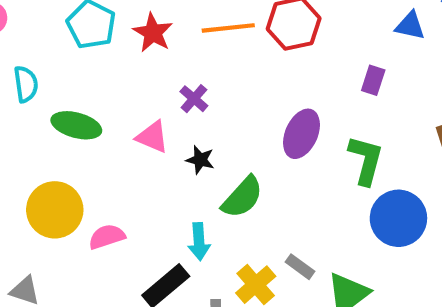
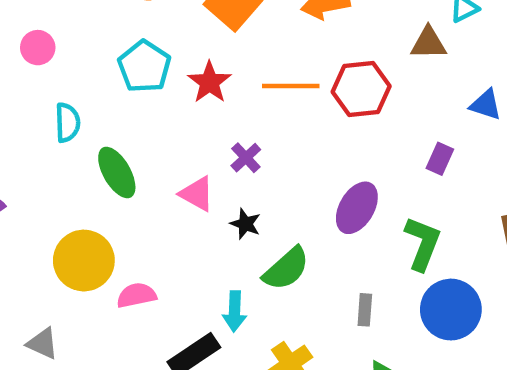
green ellipse: (76, 125) -> (117, 172), turned 39
gray rectangle: (300, 267) -> (365, 310), moved, turned 52

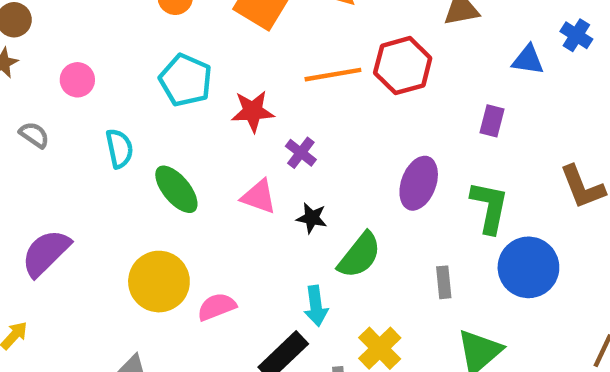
red star: (209, 82) -> (253, 111), moved, turned -30

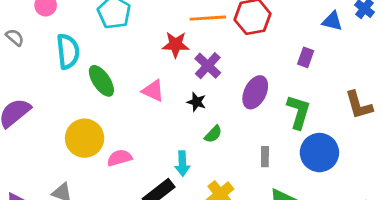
red star: (253, 111) -> (176, 45), moved
cyan semicircle: (119, 149) -> (68, 51), size x1.4
purple cross: (301, 153) -> (208, 66), moved, size x1.4
black star: (312, 218) -> (196, 102), moved
green semicircle: (359, 255) -> (213, 134), size x0.6

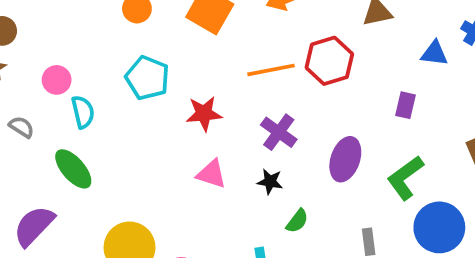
red star: (176, 45) -> (204, 114), moved
cyan semicircle: (68, 51) -> (83, 112), moved, size x0.7
green ellipse: (101, 81) -> (73, 169), moved
green L-shape: (299, 112) -> (405, 178), turned -136

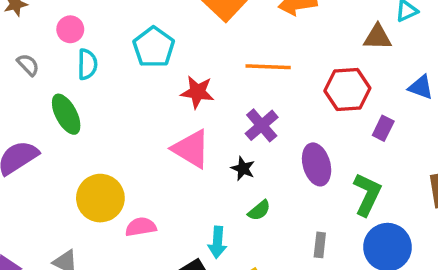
red hexagon: (329, 61) -> (347, 90), moved
purple ellipse: (345, 159) -> (317, 164), turned -48
pink triangle: (211, 174) -> (191, 149), size x1.4
green L-shape: (405, 178) -> (367, 194), turned 138

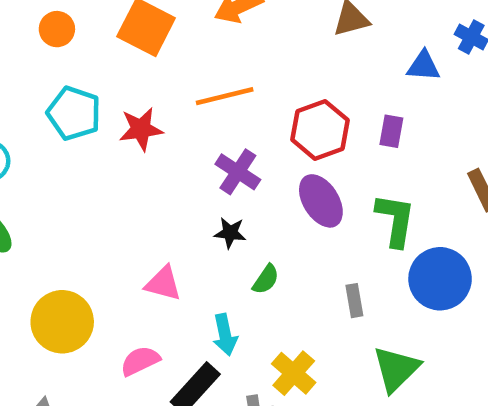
red hexagon: (347, 90) -> (320, 130), moved
red star: (197, 92) -> (141, 129), moved
pink triangle: (191, 149) -> (163, 283), moved, size x0.7
pink semicircle: (141, 227) -> (140, 361), moved

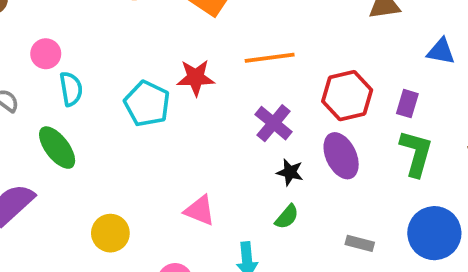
cyan pentagon: (74, 113) -> (147, 104), moved
green L-shape: (395, 220) -> (416, 153), moved
black star: (230, 233) -> (290, 172), moved
gray rectangle: (354, 301) -> (360, 243), turned -72
yellow circle: (62, 322) -> (110, 233), size x0.7

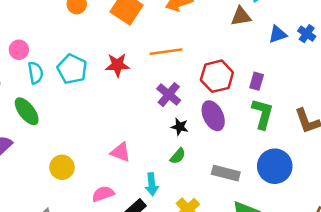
blue triangle: (441, 51) -> (278, 34), moved, turned -30
cyan pentagon: (147, 104) -> (72, 69), moved
gray rectangle: (360, 243) -> (226, 173), size x1.5

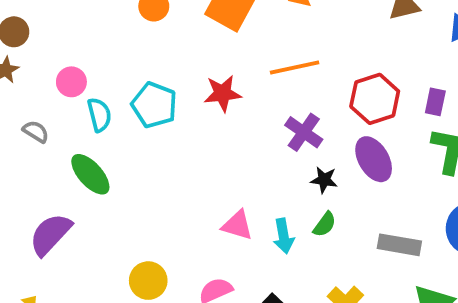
yellow circle: (62, 167) -> (148, 281), moved
cyan arrow: (152, 184) -> (284, 236), moved

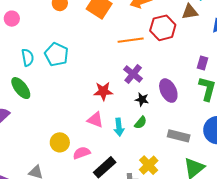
pink circle: (71, 82) -> (12, 19), moved
red star: (223, 93) -> (103, 91), moved
red hexagon: (375, 99) -> (163, 28), moved
yellow circle: (148, 281) -> (60, 142), moved

